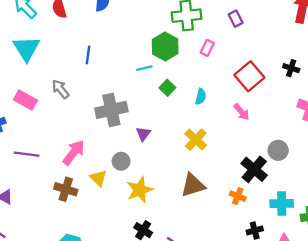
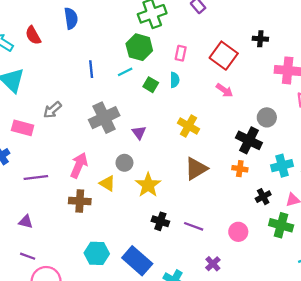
pink rectangle: (207, 48) -> (181, 53), moved
blue line: (88, 55) -> (91, 69), moved
gray arrow: (60, 89) -> (52, 110), turned -78
cyan semicircle: (201, 97) -> (175, 80), moved

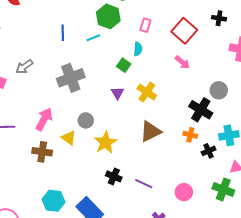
green square: (151, 85) -> (124, 65), moved
purple triangle: (139, 133) -> (117, 93), moved
black cross: (263, 197) -> (209, 151), moved

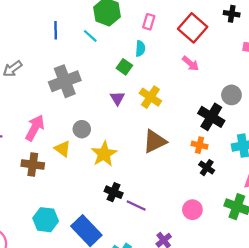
cyan line: (93, 38) -> (90, 36), turned 64
black cross: (209, 151) -> (207, 168), moved, turned -32
purple line: (144, 184) -> (136, 205), moved

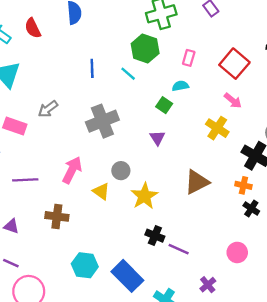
cyan semicircle: (140, 49) -> (180, 86), turned -105
yellow cross: (150, 97) -> (217, 128), moved
brown cross: (33, 165) -> (57, 216), moved

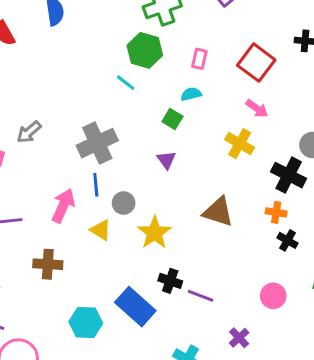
blue line: (92, 68) -> (96, 185), moved
brown triangle: (197, 182) -> (218, 212), turned 48
blue rectangle: (127, 276) -> (135, 307), moved

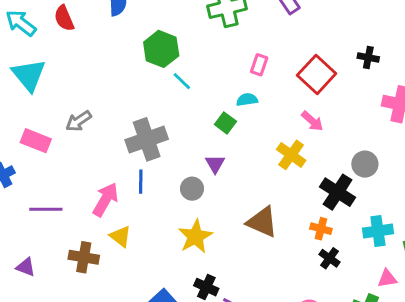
green hexagon: (145, 50) -> (161, 49), moved
gray circle: (124, 203) -> (192, 189), moved
yellow triangle: (101, 230) -> (120, 236), moved

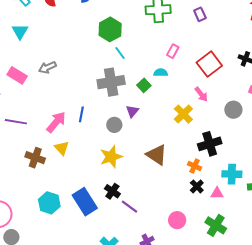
cyan triangle: (29, 75) -> (20, 31), size x0.7
gray cross: (147, 139) -> (111, 82), moved
gray circle: (365, 164) -> (233, 110), moved
black cross: (338, 192) -> (210, 144), turned 30
pink triangle: (387, 279) -> (217, 193), moved

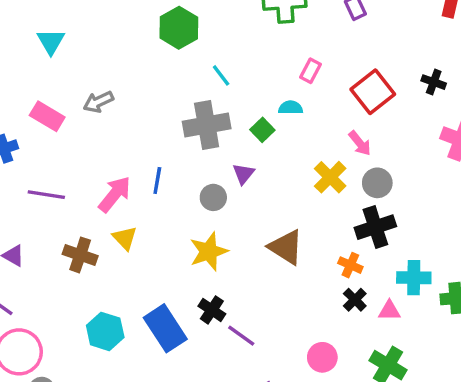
green hexagon: (110, 29) -> (179, 28), moved
gray circle: (233, 110) -> (377, 183), moved

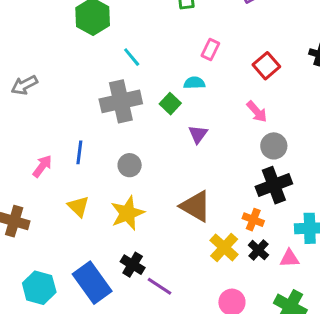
red square: (373, 92) -> (266, 66), size x0.7
purple triangle: (243, 174) -> (198, 134), moved
yellow cross: (330, 177) -> (224, 247), moved
pink arrow: (115, 194) -> (42, 166), size x0.7
yellow triangle: (125, 238) -> (78, 206), moved

